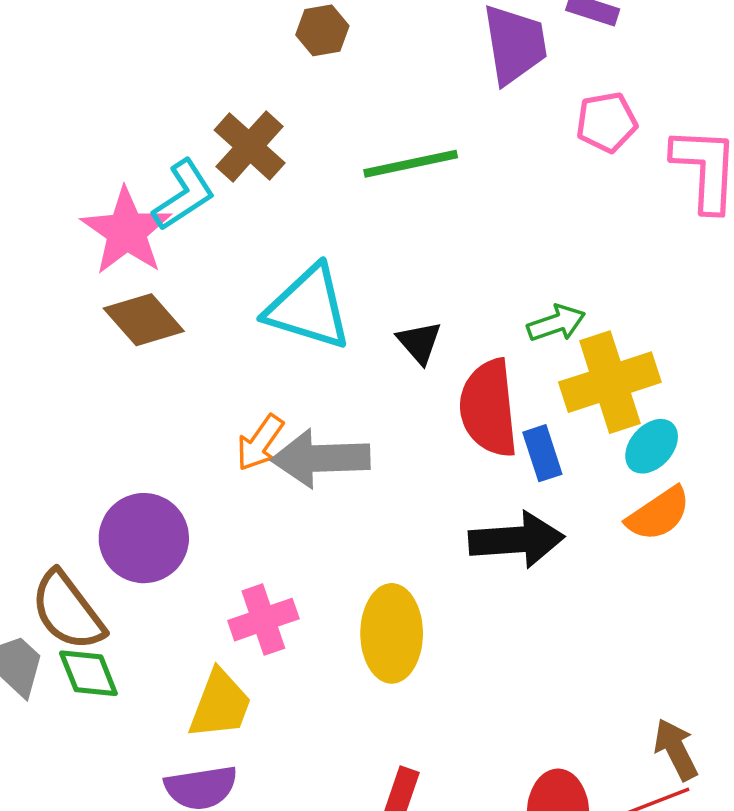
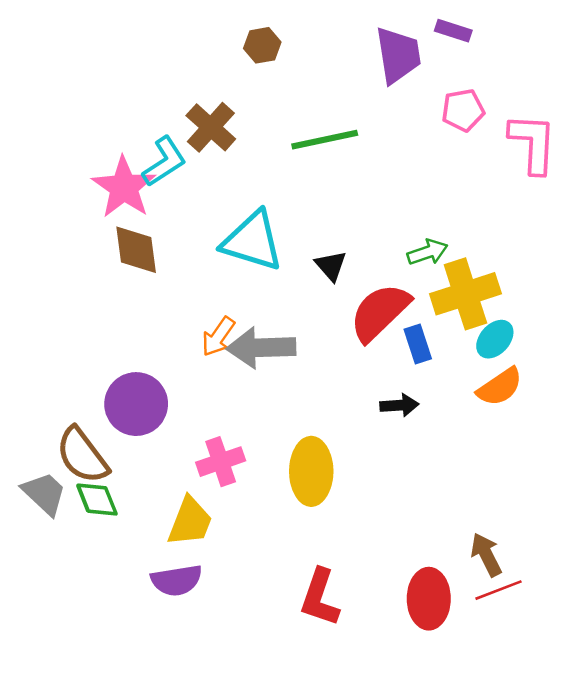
brown diamond: (144, 320) -> (136, 250), turned 34
red semicircle: (489, 408) -> (380, 312), turned 52
black arrow: (516, 540) -> (399, 405), size x0.6
brown arrow: (676, 749) -> (486, 555), moved

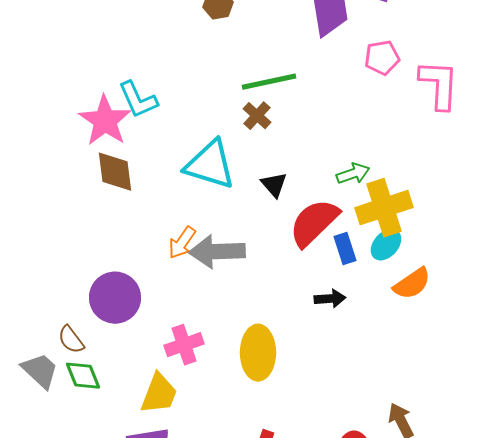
brown cross: (211, 127) -> (257, 116), moved, size x0.7
cyan L-shape: (164, 162) -> (138, 100), turned 99
cyan ellipse: (495, 339) -> (386, 245), moved
brown semicircle: (82, 455) -> (71, 340), size x0.6

